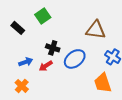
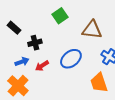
green square: (43, 16) -> (60, 16), moved
black cross: (53, 48) -> (35, 43), moved, turned -32
orange cross: (22, 86) -> (18, 86), size x1.5

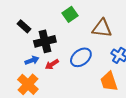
black cross: (35, 43) -> (45, 41), size x1.5

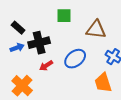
green square: (70, 14) -> (64, 16), turned 35
blue arrow: (32, 60) -> (17, 48), moved

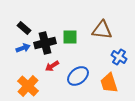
green square: (64, 16) -> (70, 37), moved
blue ellipse: (75, 59) -> (78, 76), moved

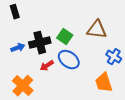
black rectangle: (24, 28) -> (15, 12), moved, turned 32
green square: (70, 37) -> (65, 37), turned 35
blue ellipse: (78, 76) -> (69, 60), moved, turned 75

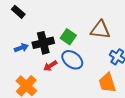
black rectangle: (15, 12) -> (18, 12), turned -32

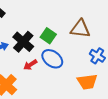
black cross: (43, 43) -> (23, 42), turned -35
orange trapezoid: (107, 83) -> (87, 82), turned -80

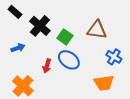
black cross: (23, 42) -> (40, 26), moved
red arrow: (30, 65) -> (47, 66), turned -40

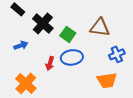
blue cross: (114, 57) -> (117, 54), turned 35
blue ellipse: (69, 60) -> (72, 57), turned -45

